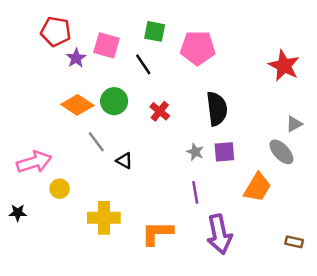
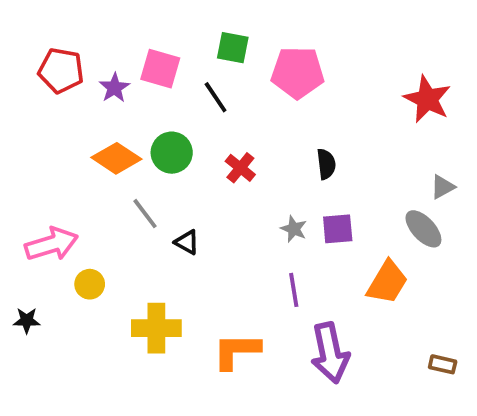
red pentagon: (56, 31) -> (61, 71), moved
black semicircle: (217, 109) -> (326, 164), size x0.6

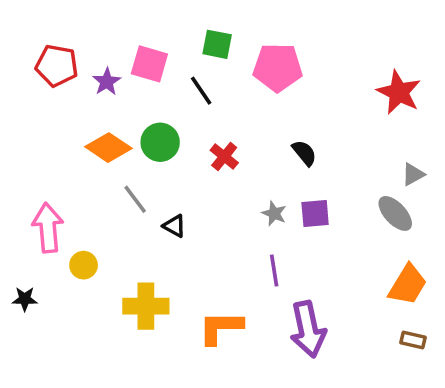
black semicircle: (326, 164) -> (304, 153), turned -32
pink arrow: (51, 244) -> (48, 228), turned -78
orange trapezoid: (387, 282) -> (408, 285), moved

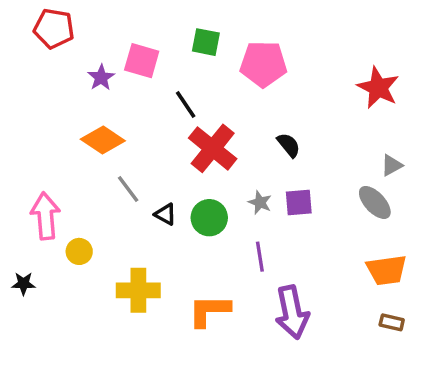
red pentagon: (57, 66) -> (54, 28), moved
black line: (201, 91) -> (186, 105), moved
green circle: (160, 142) -> (209, 218), moved
red cross: (224, 156) -> (213, 148), size x1.8
orange trapezoid: (408, 285) -> (387, 270), turned 51

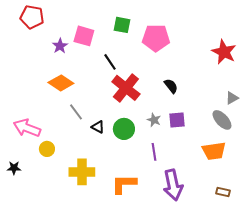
pink arrow: (45, 216) -> (27, 128), turned -64
orange trapezoid: (387, 270) -> (214, 151), moved
brown rectangle: (392, 322) -> (223, 192), moved

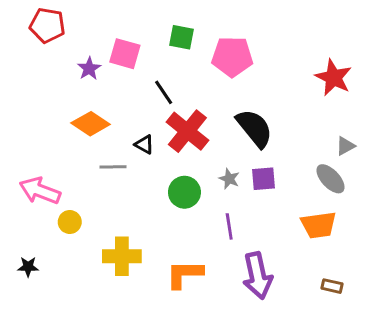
black semicircle: (171, 86) -> (254, 128), size x1.8
gray line: (76, 112) -> (113, 167), turned -54
black triangle: (98, 127) -> (144, 145), moved
black star: (14, 168) -> (28, 267), moved

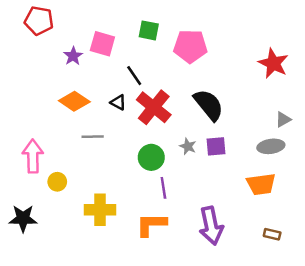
black triangle: (144, 145) -> (118, 102), moved
gray ellipse: (330, 179) -> (271, 146), turned -55
pink arrow: (40, 191) -> (33, 156), turned 68
purple line: (229, 226) -> (163, 188), moved
black star: (28, 267) -> (23, 218), size x1.6

